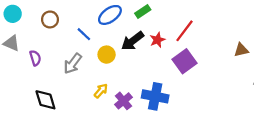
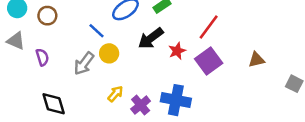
brown circle: (50, 19) -> (47, 16), moved
red star: (157, 40) -> (177, 51), moved
brown triangle: (241, 50) -> (256, 60), moved
yellow circle: (107, 55) -> (109, 53), moved

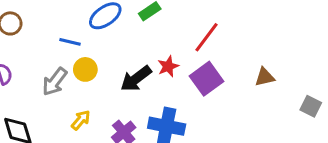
blue line: (96, 31) -> (70, 42), turned -30
black arrow: (151, 38) -> (136, 79), moved
yellow arrow: (115, 94) -> (81, 120), moved

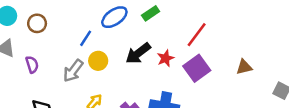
blue line: (70, 42) -> (86, 38), turned -70
black arrow: (136, 79) -> (138, 53), moved

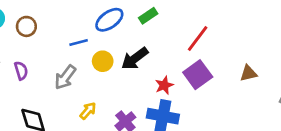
blue line: (86, 38) -> (79, 42), turned 42
red star: (166, 58) -> (164, 85), moved
yellow circle: (98, 61) -> (103, 61), moved

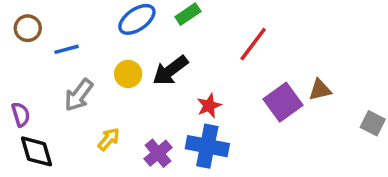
blue line: (79, 42) -> (66, 49), moved
purple semicircle: (21, 71) -> (21, 114), moved
purple square: (198, 75) -> (283, 102), moved

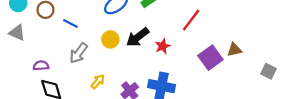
blue line: (66, 49) -> (71, 24), turned 42
red star: (209, 106) -> (163, 46), moved
purple semicircle: (21, 114) -> (41, 66), turned -77

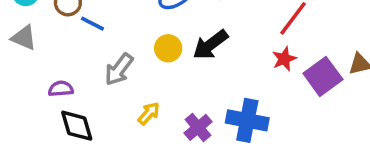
blue line: (71, 24) -> (93, 24), moved
red star: (163, 46) -> (284, 59), moved

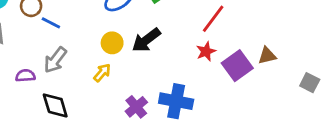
gray arrow: (119, 69) -> (55, 60), moved
yellow arrow: (149, 113) -> (102, 73), moved
black diamond: (77, 126) -> (55, 105), moved

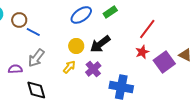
brown triangle: (267, 56) -> (185, 55), turned 40
purple cross: (136, 107) -> (93, 69), moved

